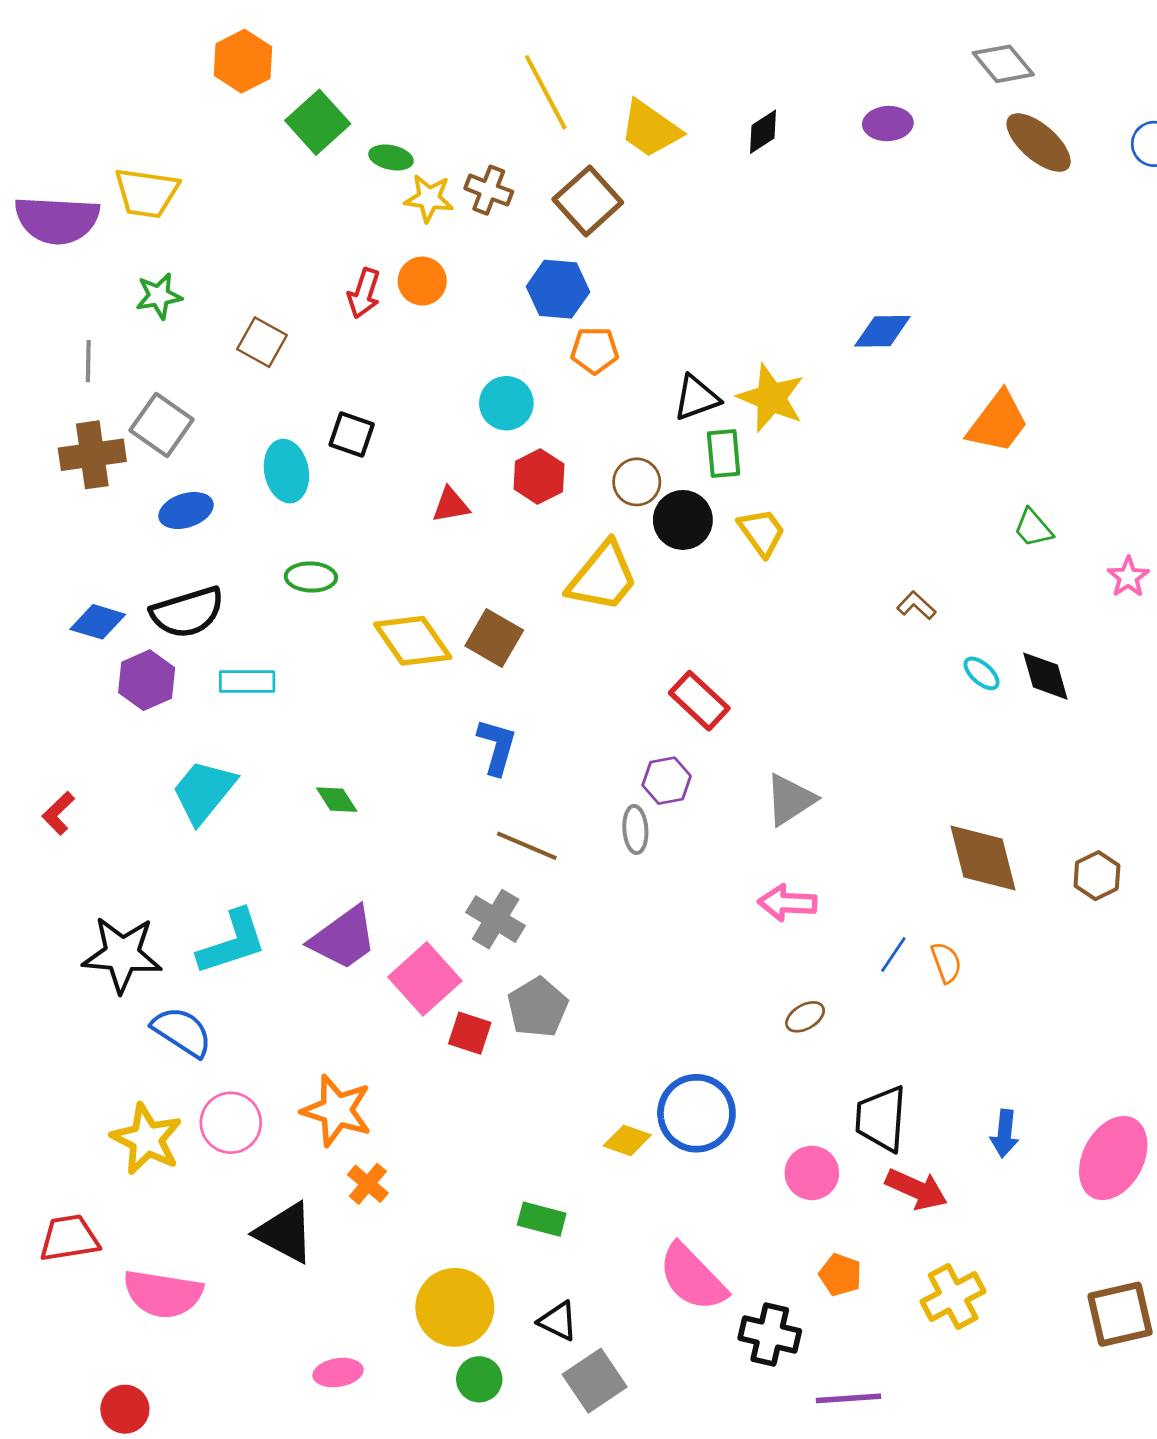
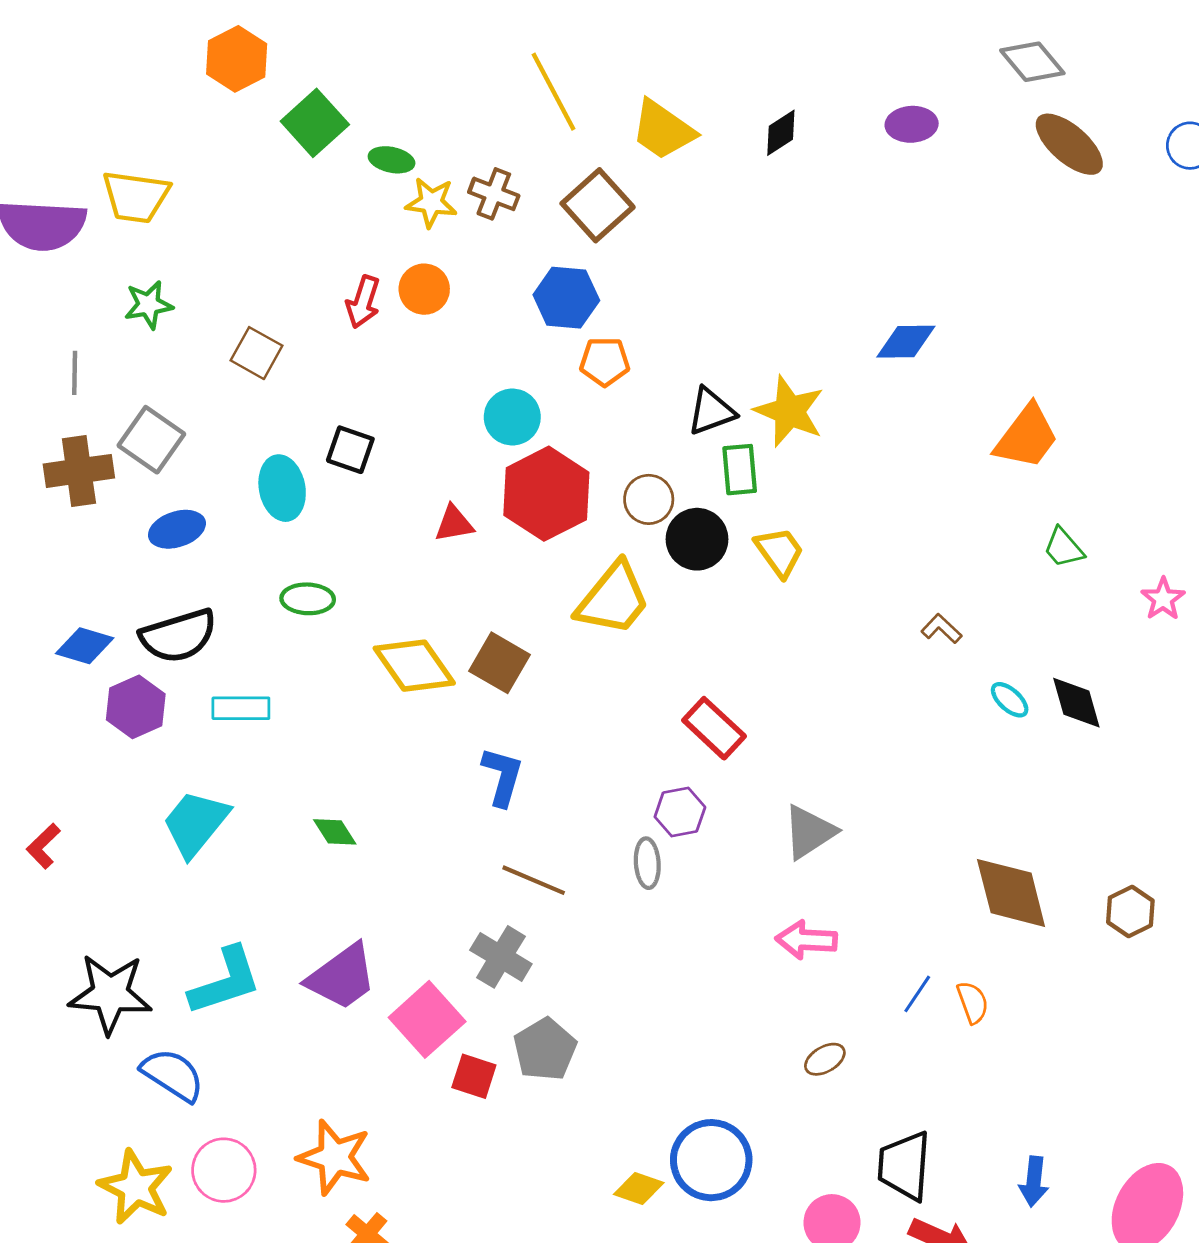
red hexagon: (539, 477) -> (546, 494), size x1.6

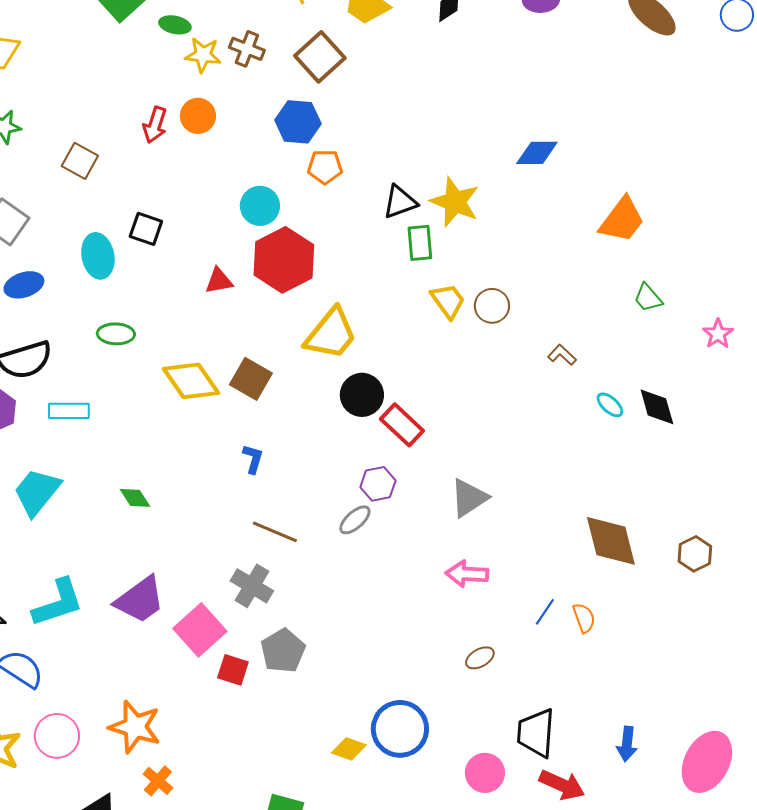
brown circle: (649, 499) -> (492, 306), moved
black circle: (697, 539) -> (362, 395), moved
blue L-shape: (502, 776) -> (253, 459), size x0.7
gray ellipse: (647, 863) -> (355, 520), turned 52

